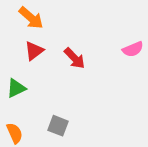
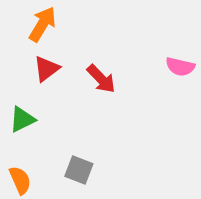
orange arrow: (31, 18) -> (42, 24), turned -100
pink semicircle: (133, 49) -> (180, 67), turned 36

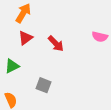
gray square: (79, 170) -> (43, 85), moved

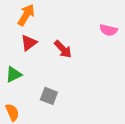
pink semicircle: (100, 37) -> (108, 30), moved

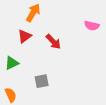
orange arrow: (26, 15) -> (33, 13), moved
gray square: (49, 96) -> (42, 81), turned -32

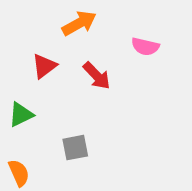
orange arrow: (33, 13) -> (79, 23), moved, turned 30
pink semicircle: (92, 26) -> (145, 47), moved

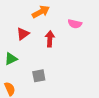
red arrow: (97, 76) -> (50, 39), turned -133

